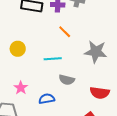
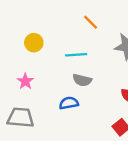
gray semicircle: (67, 80) -> (82, 80), moved
pink star: (21, 88) -> (25, 81), moved

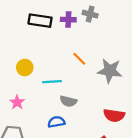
orange line: (91, 22) -> (79, 59), moved
cyan line: (76, 55) -> (52, 82), moved

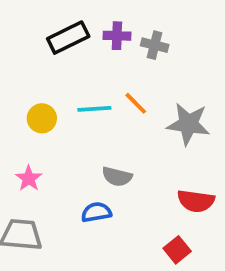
gray cross: (90, 14) -> (155, 45), moved
black rectangle: (40, 21) -> (68, 38), turned -35
cyan line: (52, 82) -> (94, 109), moved

